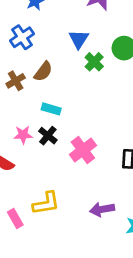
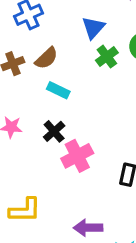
cyan rectangle: (51, 109) -> (58, 90), moved
black cross: (48, 136) -> (54, 131), moved

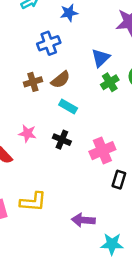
black cross: (54, 131) -> (62, 140), turned -30
pink cross: (77, 156) -> (102, 151), moved

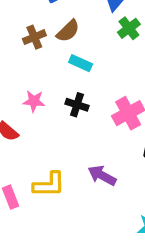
purple arrow: (83, 220) -> (102, 175), moved, turned 30

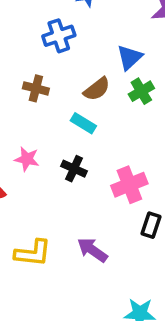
brown semicircle: (68, 31) -> (97, 89), moved
brown cross: (34, 37) -> (36, 88), turned 30

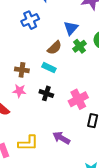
brown cross: (36, 88) -> (22, 70), moved

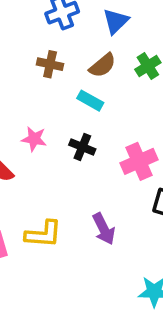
blue triangle: (71, 28) -> (116, 21), moved
brown cross: (22, 70) -> (50, 64), moved
purple arrow: (61, 138) -> (104, 229), turned -150

